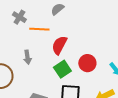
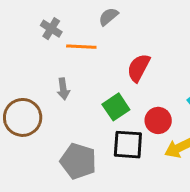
red semicircle: (59, 45) -> (139, 68), moved
red circle: (87, 63) -> (158, 120), moved

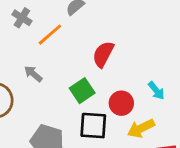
orange line: (81, 47) -> (50, 35), turned -44
gray arrow: (63, 89) -> (33, 74), turned 138

